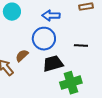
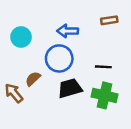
cyan circle: (12, 12) -> (21, 37), moved
green cross: (71, 83) -> (104, 95), moved, turned 30

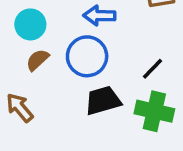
black line: (103, 67) -> (153, 69), turned -49
brown semicircle: (33, 79) -> (37, 60), moved

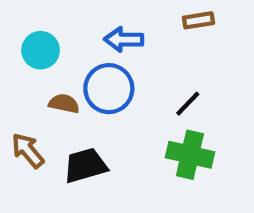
brown semicircle: (37, 60) -> (64, 104), moved, turned 55
black trapezoid: (103, 101) -> (85, 165), moved

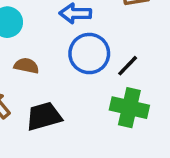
blue circle: (109, 89) -> (89, 54), moved

